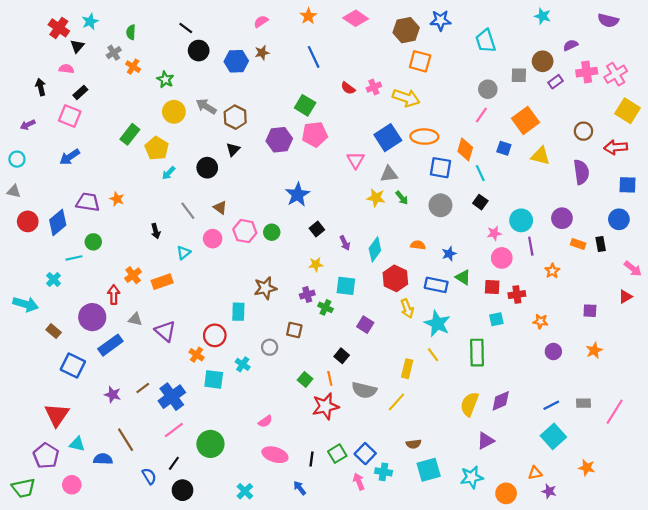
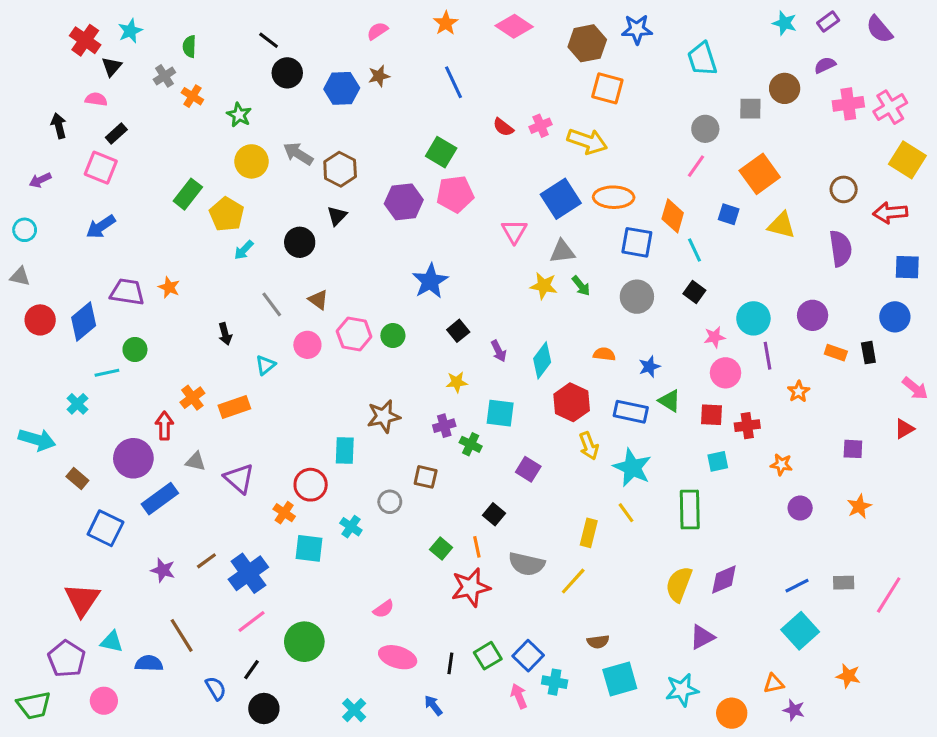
purple semicircle: (608, 20) -> (879, 29), turned 36
purple rectangle: (556, 82) -> (828, 22), moved

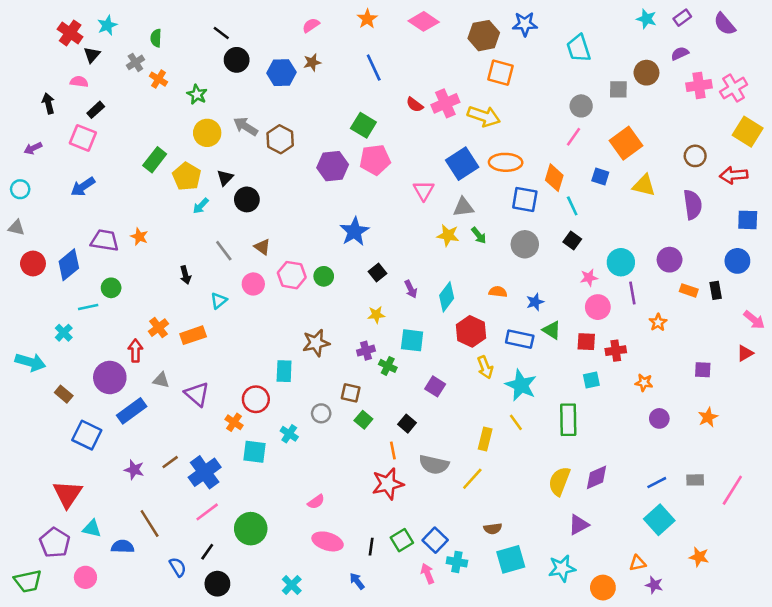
pink cross: (541, 126) -> (445, 103), size x1.5
black triangle: (337, 216) -> (225, 178), moved
green square: (441, 548) -> (363, 420), moved

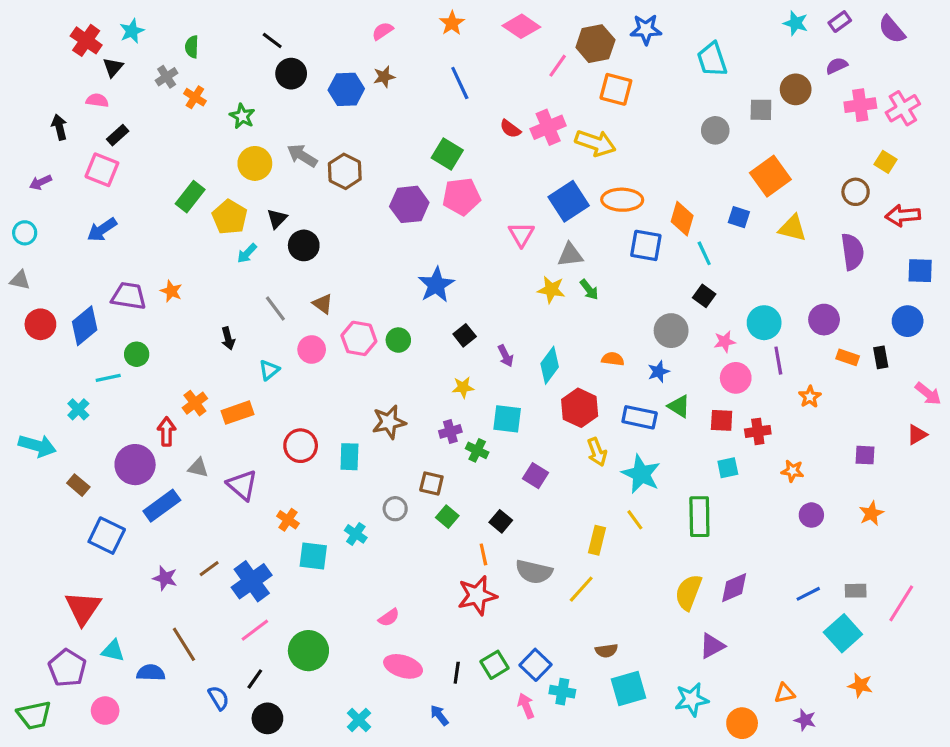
yellow square: (748, 132) -> (885, 162), moved, size x0.6
pink line: (573, 137) -> (558, 66), moved
gray circle: (525, 244) -> (671, 331), moved
red circle: (256, 399) -> (301, 446), moved
cyan square: (659, 520) -> (843, 633), moved

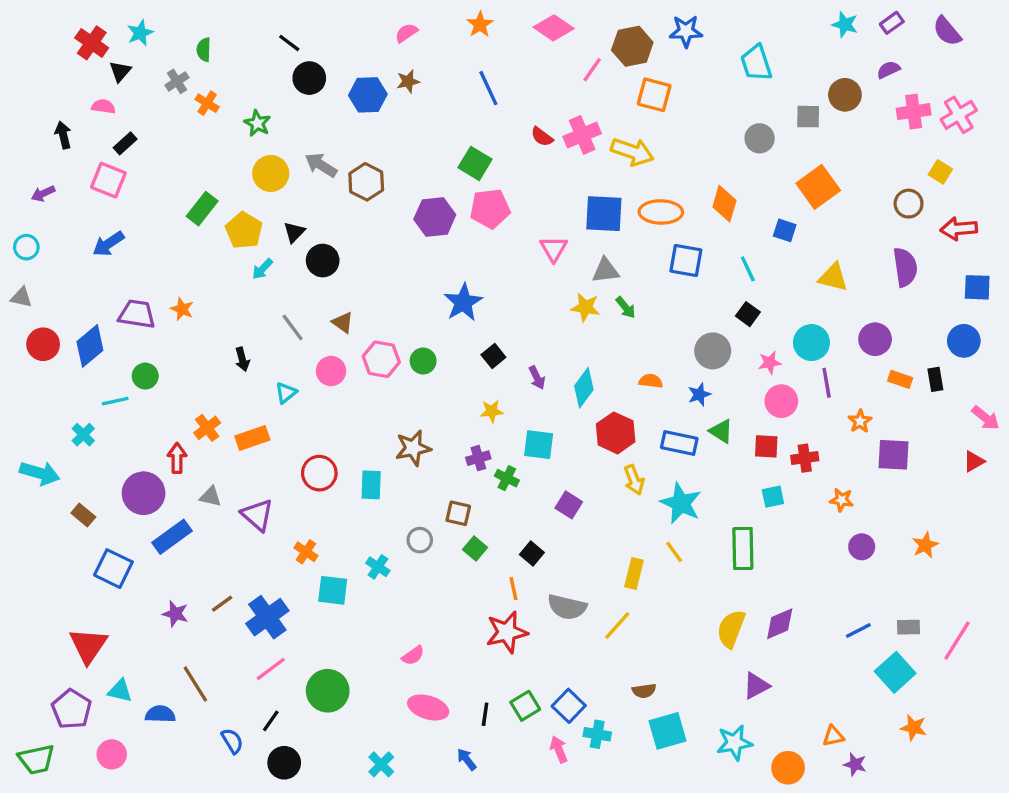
blue square: (569, 201) -> (604, 214), turned 36
orange diamond: (682, 219) -> (724, 204), moved
yellow triangle: (792, 228) -> (833, 277), moved
purple square: (865, 455) -> (893, 455), moved, size x1.5

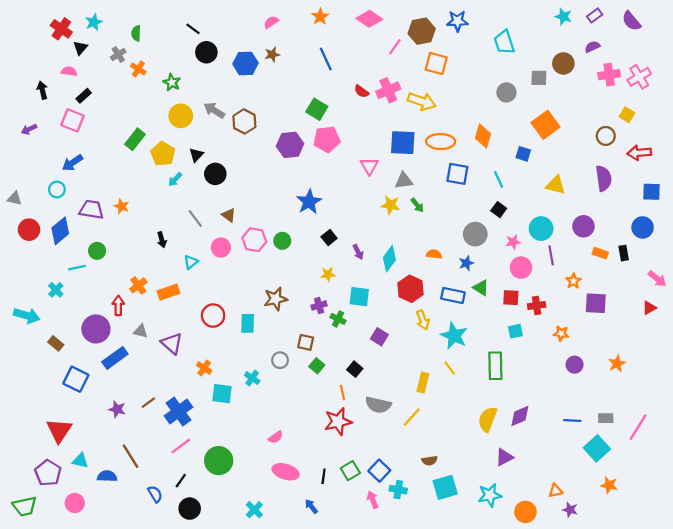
cyan circle: (26, 247) -> (57, 189), moved
blue line: (858, 630) -> (572, 420), turned 30

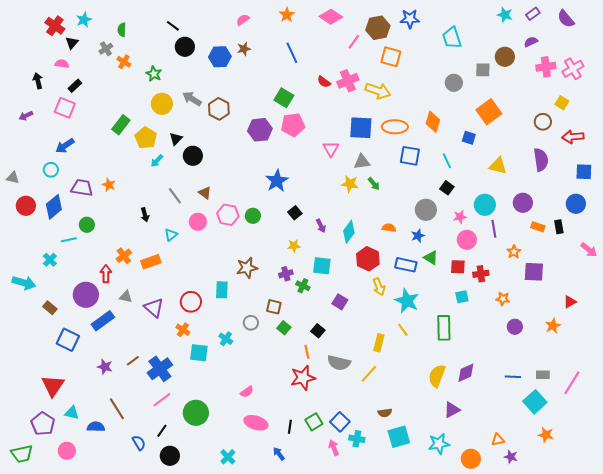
red triangle: (649, 308) -> (570, 302), moved
red circle: (213, 316) -> (191, 302), moved

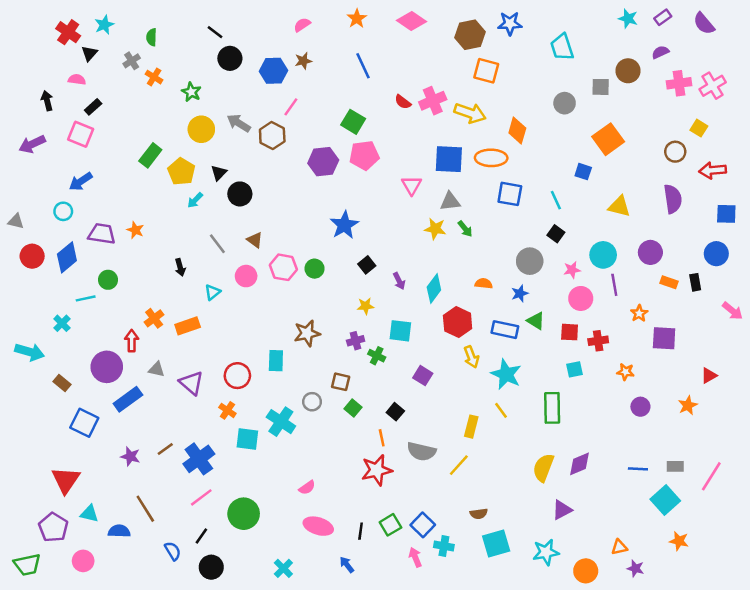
pink line: (354, 42) -> (291, 107), moved
purple arrow: (26, 116) -> (32, 144), size x1.5
orange diamond: (433, 122) -> (517, 131), moved
cyan cross: (226, 339) -> (281, 422), size x1.6

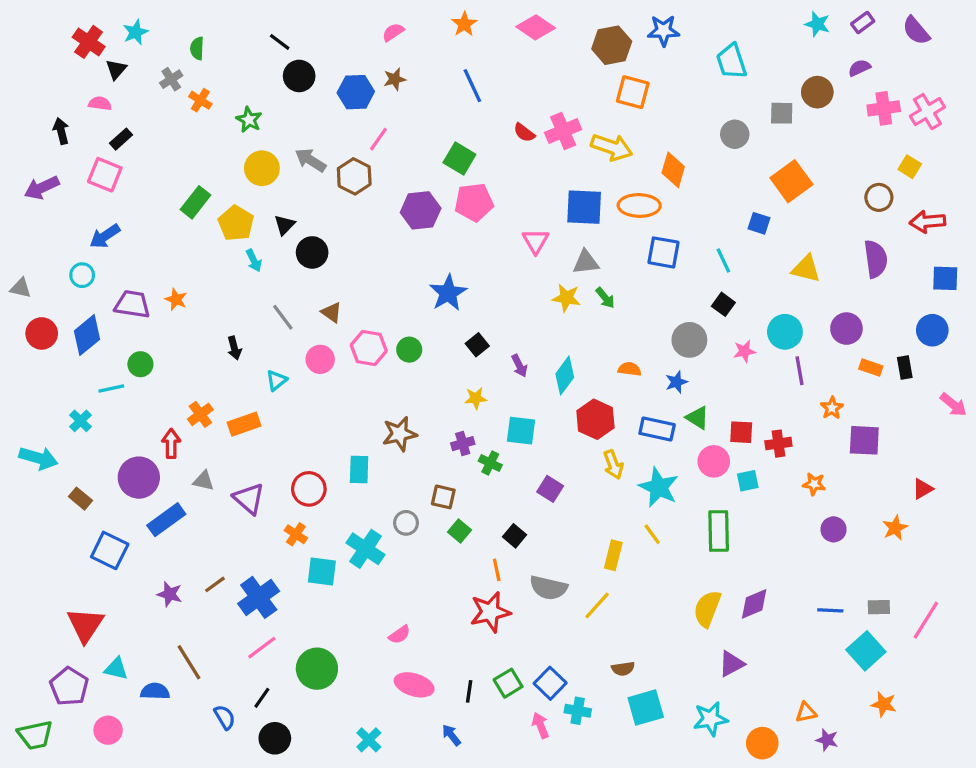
cyan arrow: (195, 200) -> (254, 261), turned -70
pink circle: (581, 298) -> (714, 461), moved

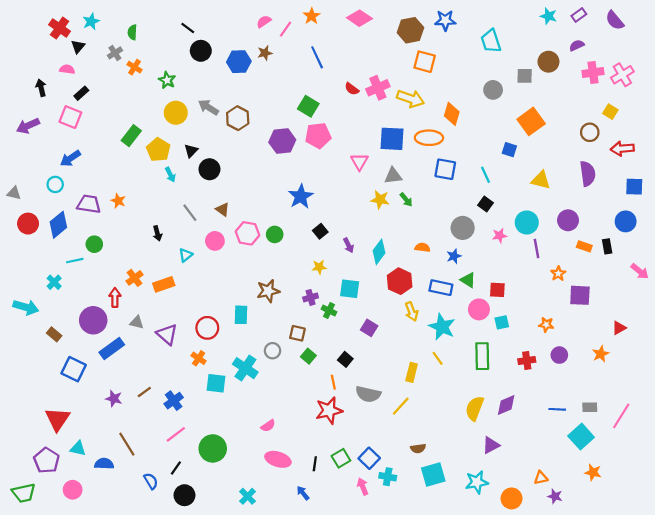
pink line: (378, 139) -> (286, 29), moved
red cross: (778, 444) -> (527, 360), moved
blue cross: (259, 597) -> (174, 401), size x0.7

